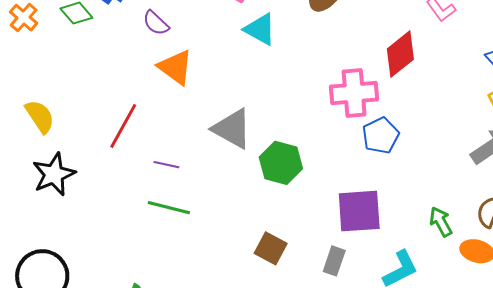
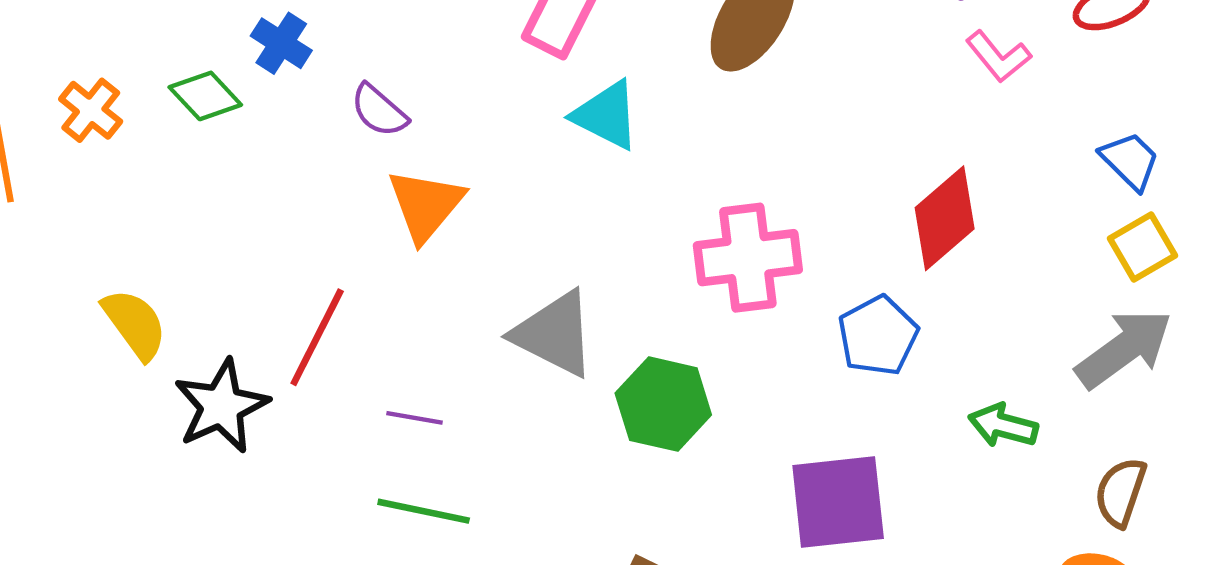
red diamond: (400, 54) -> (945, 218), moved
orange triangle: (175, 67) -> (426, 205), turned 36
pink cross: (354, 93) -> (748, 258), moved
black star: (54, 174) -> (221, 406), moved
green arrow: (441, 222) -> (1003, 425), moved, turned -44

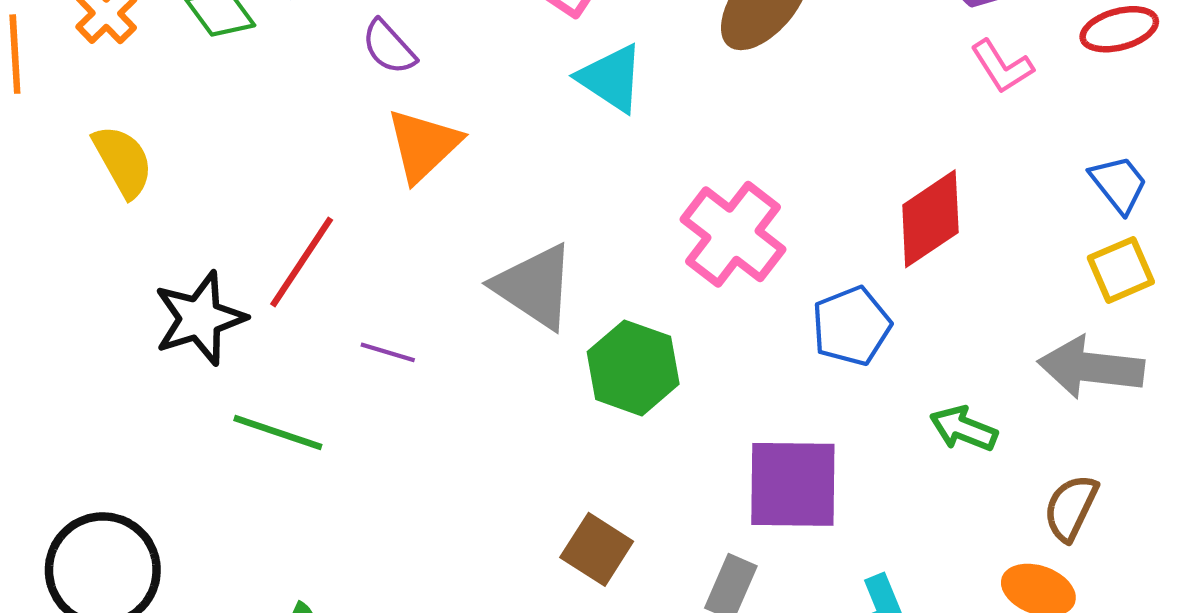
pink cross: (748, 258) -> (733, 234), turned 38
yellow semicircle: (135, 324) -> (123, 161), moved
gray arrow: (1124, 349) -> (1091, 367), turned -144
green line: (424, 511) -> (278, 432), moved

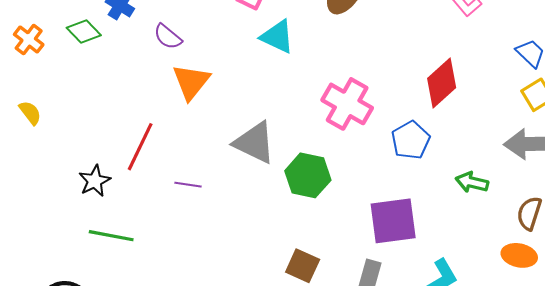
yellow semicircle: (123, 161) -> (30, 113), moved, size x0.7
black star: (200, 318) -> (95, 181), size x0.7
green line: (278, 432) -> (111, 236), moved

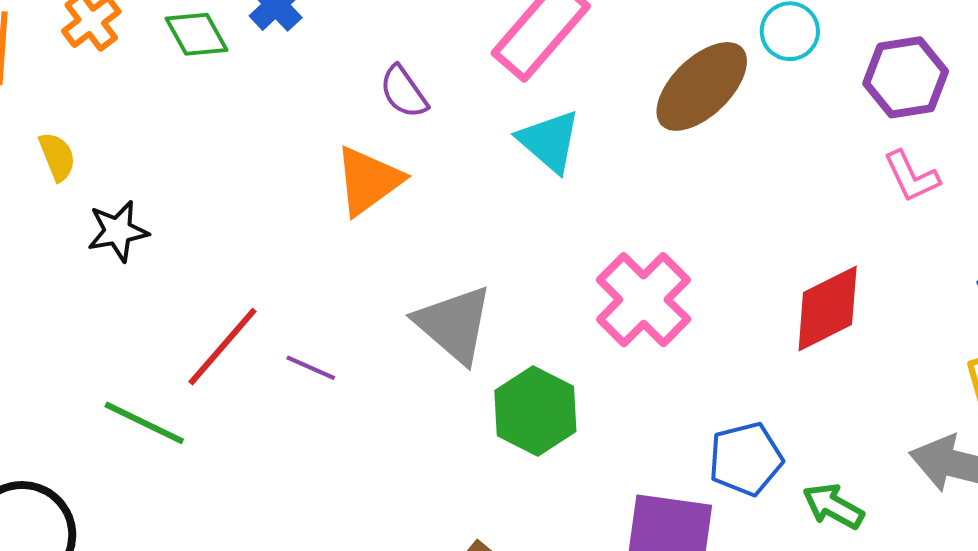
purple semicircle: (168, 37) -> (404, 92), moved
blue pentagon: (411, 140) -> (746, 459), moved
red line: (140, 147) -> (222, 347), moved
black star: (95, 181) -> (118, 231), moved

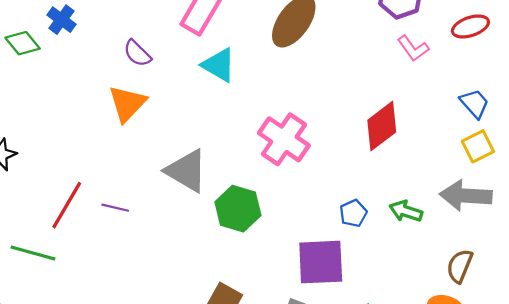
blue pentagon: (746, 459) -> (353, 213), size x0.7
green arrow: (833, 506) -> (406, 211), moved

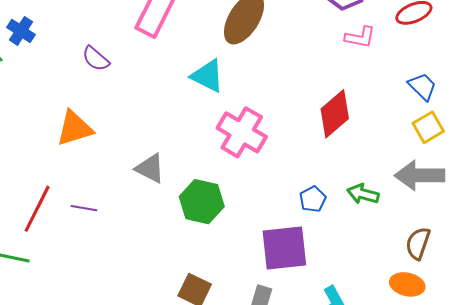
pink L-shape: (413, 48) -> (360, 37), turned -40
cyan triangle: (219, 65) -> (207, 76), moved
orange triangle: (127, 104) -> (75, 128), moved, turned 33
gray triangle: (186, 171) -> (150, 168), size x0.7

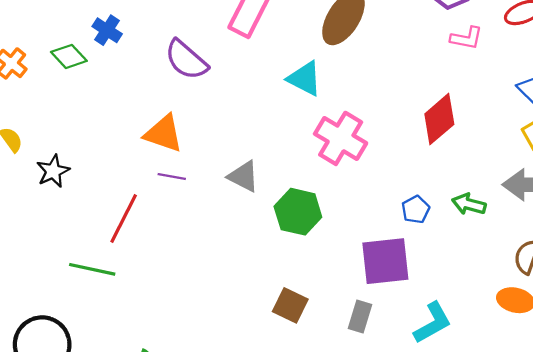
purple semicircle: (96, 59) -> (186, 60), size x1.5
orange triangle: (75, 128) -> (164, 134), turned 36
purple line: (84, 208) -> (172, 177), moved

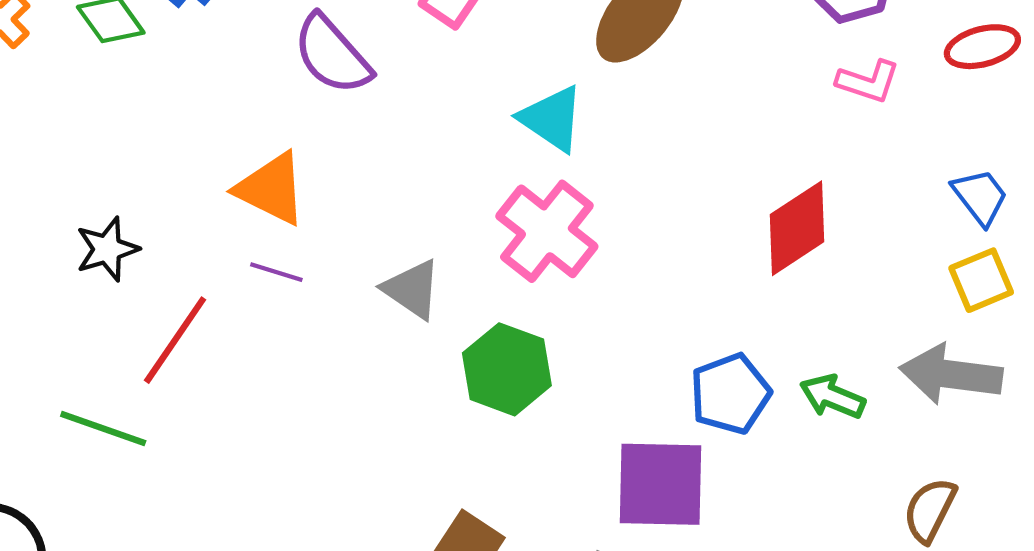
pink cross: (341, 138) -> (547, 231), moved
black star: (53, 171) -> (107, 249), moved
blue pentagon: (416, 209) -> (730, 394), size x1.5

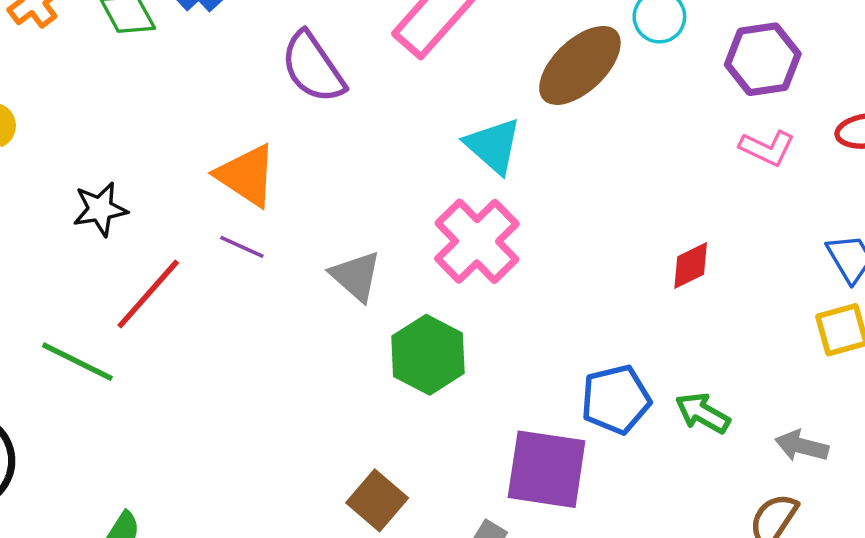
red diamond: (797, 228) -> (691, 266), size x0.6
gray arrow: (951, 374) -> (802, 446), moved, size x0.6

